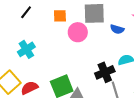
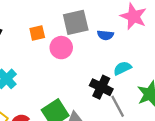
black cross: (105, 72) -> (101, 87), turned -30

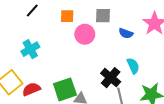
gray square: (76, 22) -> (103, 16), size x0.7
cyan semicircle: (122, 68) -> (133, 66), turned 77

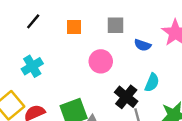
pink circle: (85, 34) -> (101, 61), moved
cyan semicircle: (133, 66) -> (152, 83), turned 49

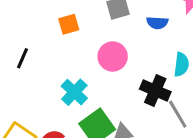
black line: (33, 21) -> (23, 58), moved
cyan cross: (32, 66) -> (74, 92), moved

